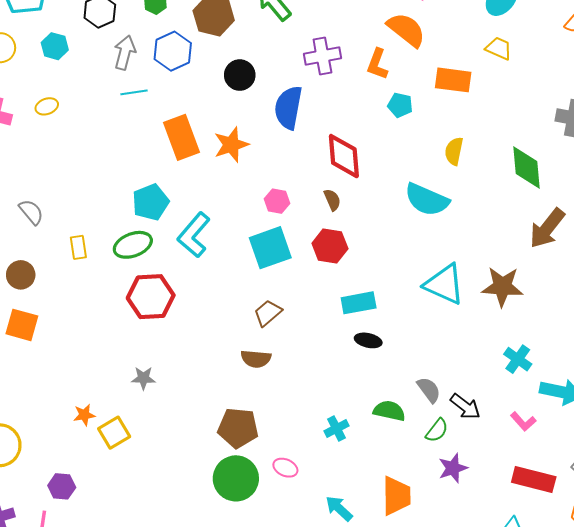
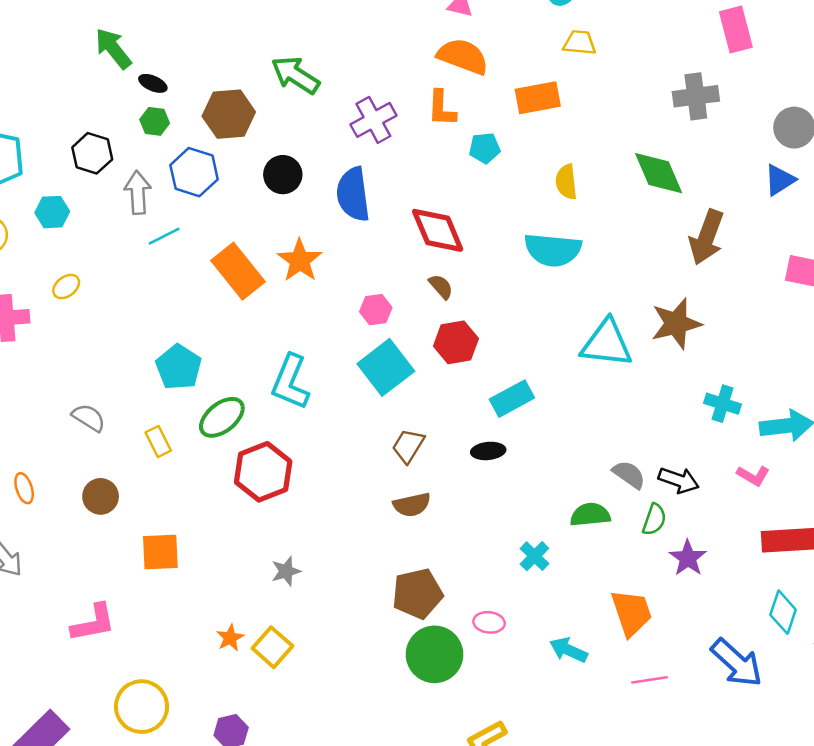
cyan pentagon: (151, 202) -> (179, 367), moved
orange square: (22, 325) -> (160, 552), moved
black ellipse: (368, 340) -> (488, 451), moved

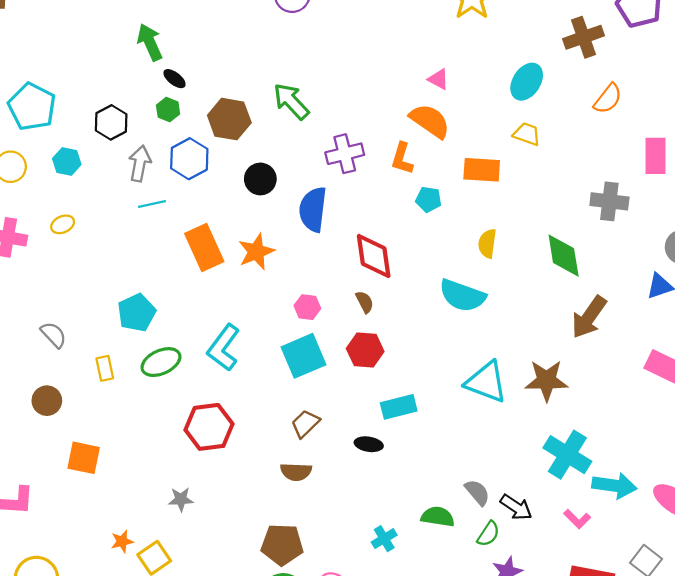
cyan cross: (723, 404) -> (567, 455), size x1.6
red hexagon: (263, 472) -> (209, 427), moved

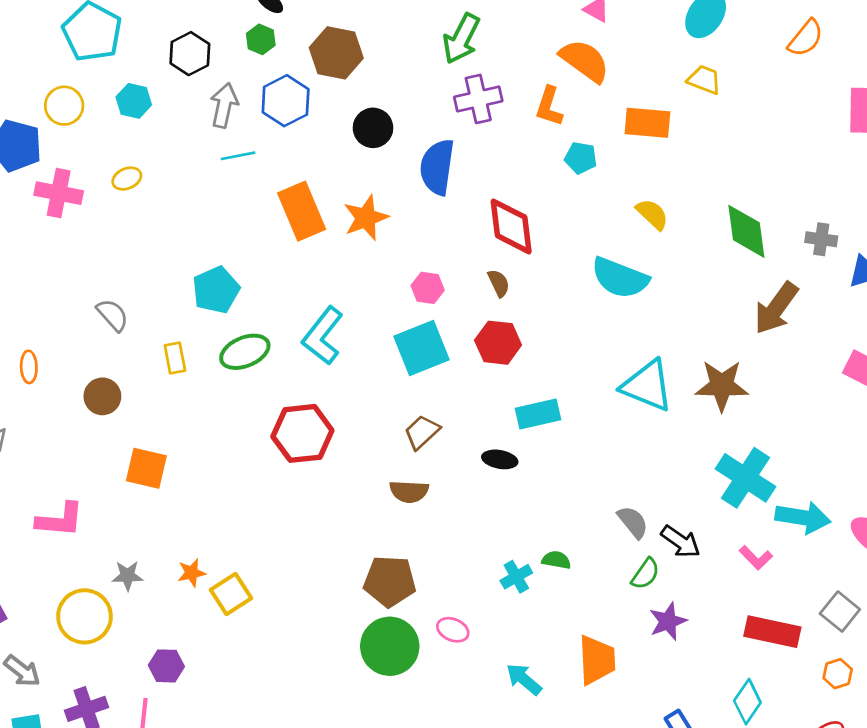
green arrow: (291, 101) -> (461, 39), moved, turned -111
gray cross: (609, 201) -> (821, 239), moved, size x0.7
yellow semicircle: (487, 244) -> (652, 214), turned 124
gray star: (181, 499) -> (128, 576), moved
green semicircle: (438, 517) -> (556, 560), moved, size x0.7

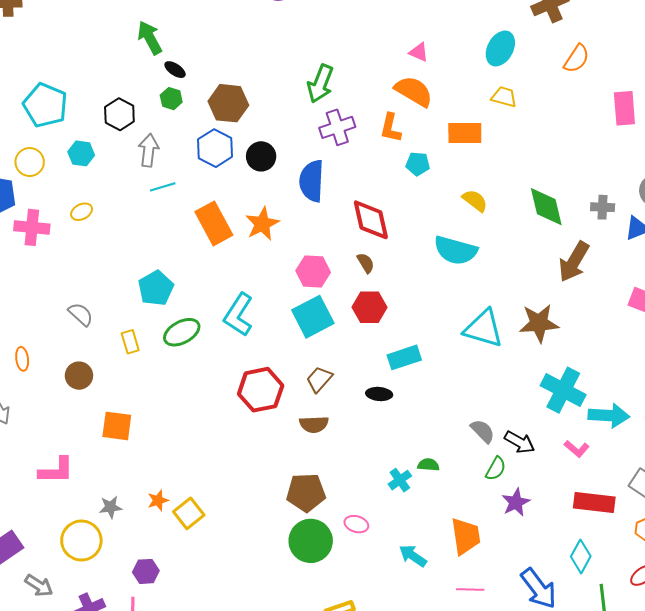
blue hexagon: (286, 101) -> (215, 148), moved
pink hexagon: (428, 288) -> (313, 271), size x1.4
red hexagon: (302, 433) -> (261, 390), moved

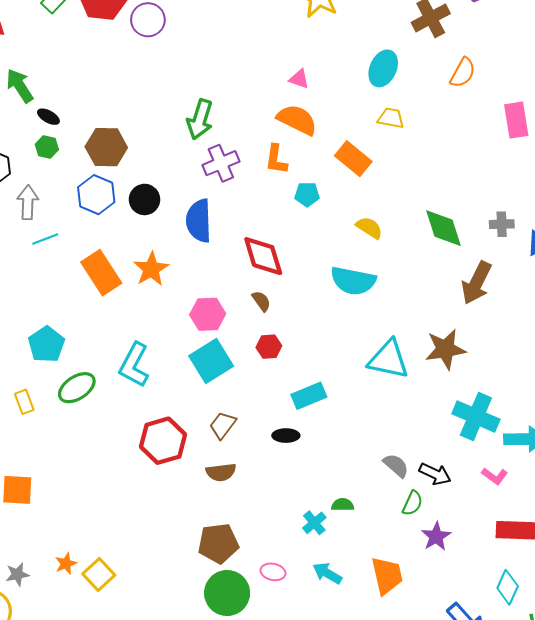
orange rectangle: (465, 133) -> (353, 159), turned 44
red hexagon: (369, 307) -> (269, 347), size x0.7
cyan arrow: (413, 556) -> (327, 573), moved

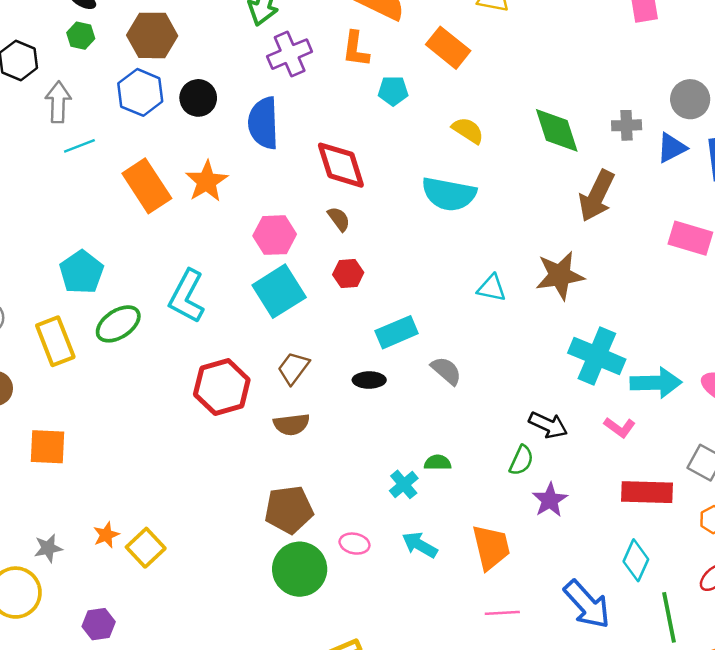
cyan triangle: (389, 359) -> (492, 288), size x0.6
yellow rectangle: (24, 402) -> (55, 341), size x1.6
gray semicircle: (396, 465) -> (446, 371), moved

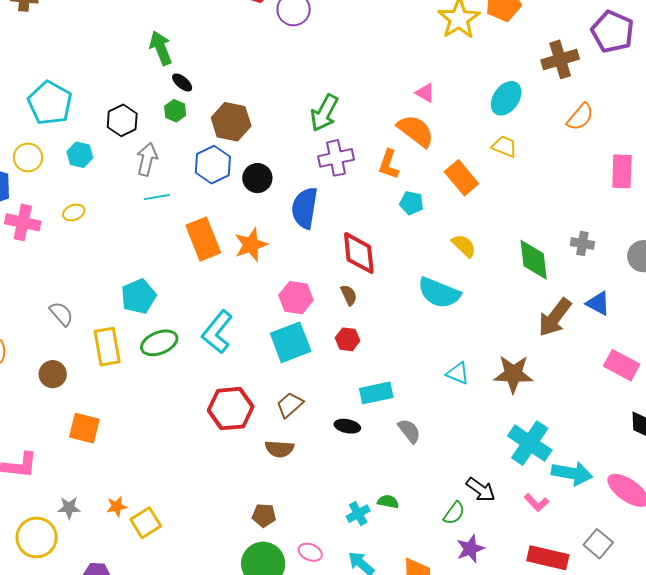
gray cross: (627, 125) -> (582, 243), moved
blue triangle: (672, 148) -> (598, 303), moved, turned 44
brown pentagon: (289, 510) -> (264, 515), size x0.6

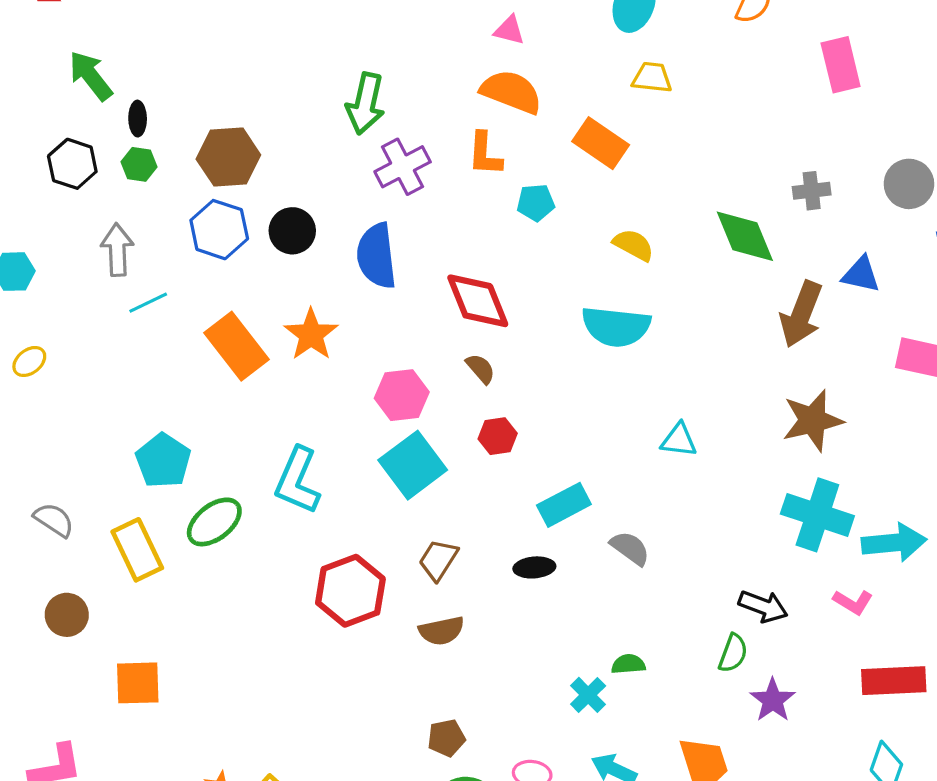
black ellipse: (182, 82) -> (138, 119), turned 65
black hexagon: (122, 120) -> (72, 164), moved
brown star: (513, 374) -> (813, 420), moved

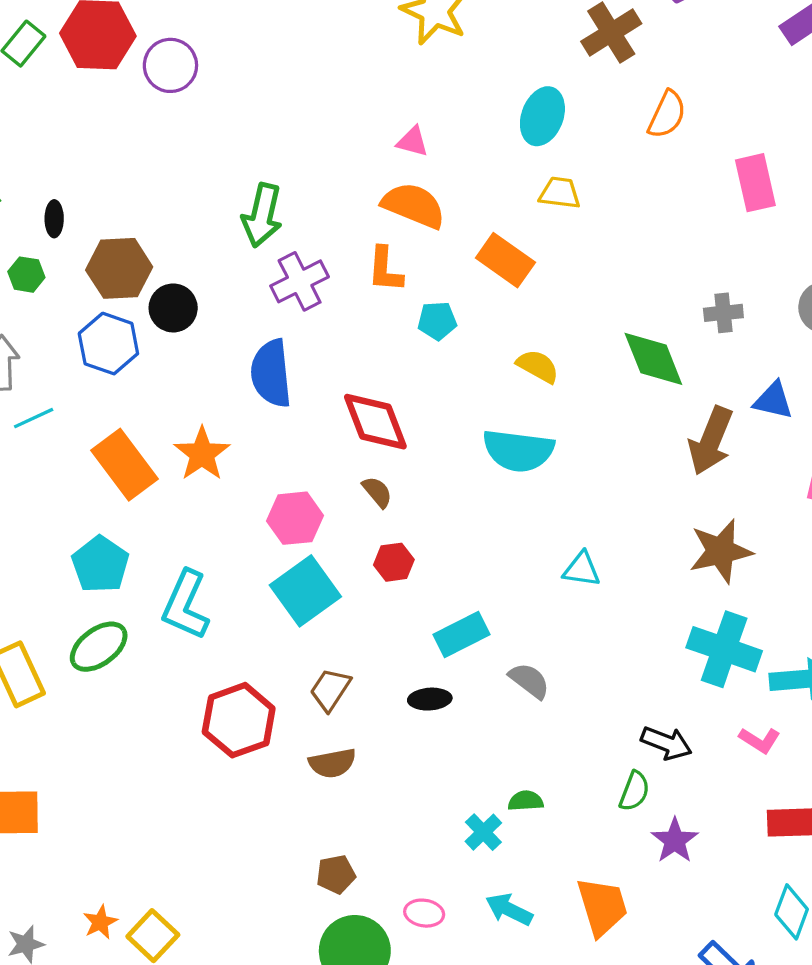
black ellipse: (138, 119) -> (54, 219), moved
black circle: (292, 231) -> (173, 308), moved
cyan pentagon: (163, 461) -> (100, 564), moved

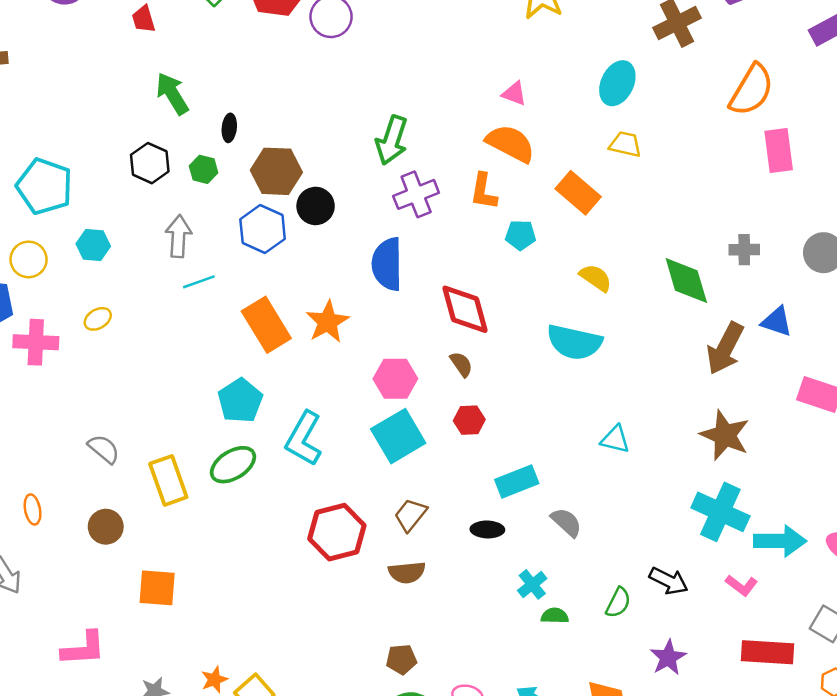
orange semicircle: (667, 114) -> (752, 90), moved, size x1.4
brown star: (721, 551) -> (725, 435), turned 30
green semicircle: (634, 791) -> (618, 603), moved
cyan cross: (483, 832) -> (532, 584), moved

